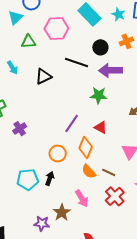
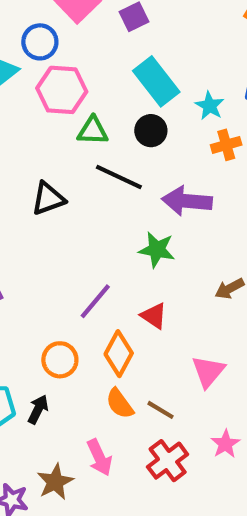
cyan star: (118, 14) -> (210, 106), moved
pink hexagon: (56, 28) -> (62, 90), moved
green triangle: (28, 42) -> (93, 131), moved
black circle: (100, 47) -> (151, 131), moved

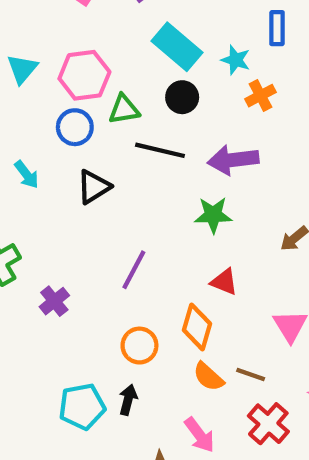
blue circle: (40, 42) -> (75, 127), moved
purple line: (95, 301) -> (134, 270), moved

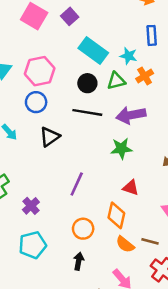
black circle: (182, 97) -> (87, 83), moved
green triangle: (124, 109) -> (116, 81), moved
cyan pentagon: (82, 407) -> (33, 245), moved

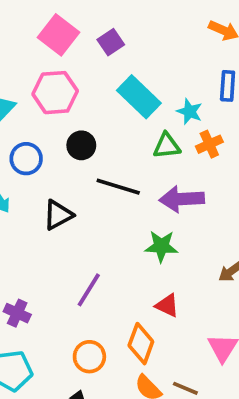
pink hexagon: (40, 71) -> (55, 93), moved
black circle: (87, 83) -> (81, 145), moved
blue circle: (36, 102) -> (26, 159), moved
purple cross: (31, 206) -> (17, 313), turned -30

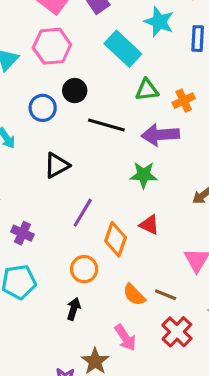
cyan star: (190, 112) -> (159, 22), moved, size x1.4
orange cross: (209, 144) -> (184, 101), moved
blue circle: (26, 159) -> (43, 108), moved
black triangle: (58, 215) -> (57, 165), moved
orange diamond: (141, 344) -> (115, 239), moved

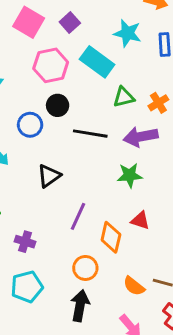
pink hexagon: (52, 46) -> (51, 65), moved
black arrow: (74, 309) -> (80, 306), size x1.5

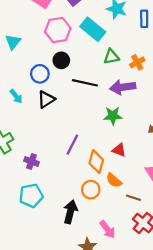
black triangle: (49, 176) -> (46, 99), moved
orange circle: (85, 268) -> (91, 190), moved
orange semicircle: (134, 286) -> (114, 180), moved

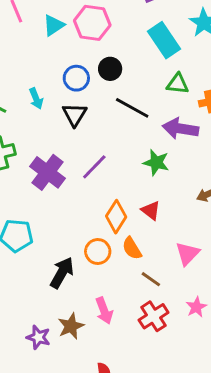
pink hexagon: (58, 30) -> (92, 23), moved
black triangle: (46, 99) -> (75, 114), turned -42
purple line: (72, 145) -> (94, 167), moved
purple cross: (32, 161) -> (48, 172), moved, size x1.6

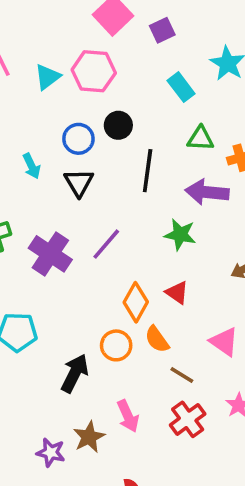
cyan rectangle: (164, 40) -> (181, 87), size x0.7
black line: (132, 108) -> (148, 171), turned 72
pink triangle: (188, 254) -> (224, 342), turned -36

